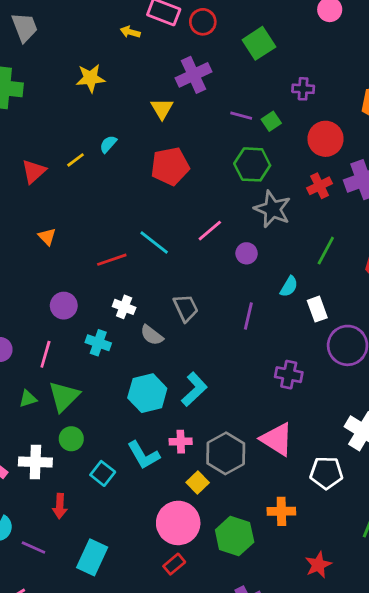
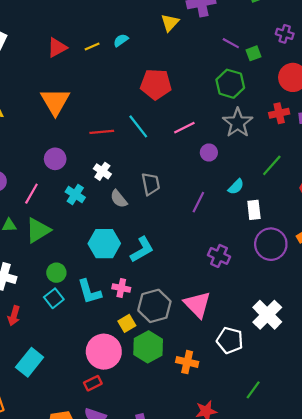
red pentagon: (170, 166) -> (156, 84), moved
orange triangle: (47, 237) -> (55, 101), size x2.0
green circle: (71, 439) -> (56, 273), moved
green hexagon: (235, 536) -> (148, 347), moved

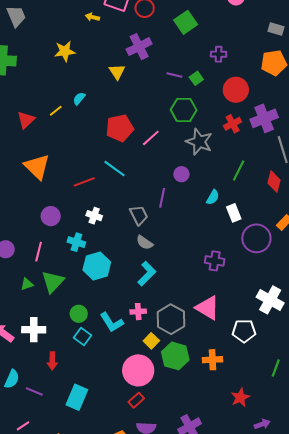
pink line: (184, 128) -> (151, 138), moved
gray semicircle: (119, 199) -> (145, 243), moved
purple line: (198, 202) -> (162, 198), moved
cyan hexagon: (104, 244) -> (97, 266), moved

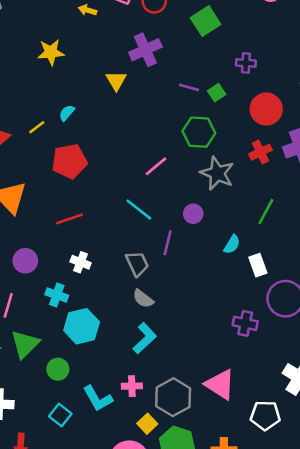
red pentagon: (120, 128) -> (69, 161), moved
cyan line: (114, 169) -> (139, 210), moved
purple cross: (215, 261) -> (245, 323), moved
green circle: (79, 314) -> (58, 369), moved

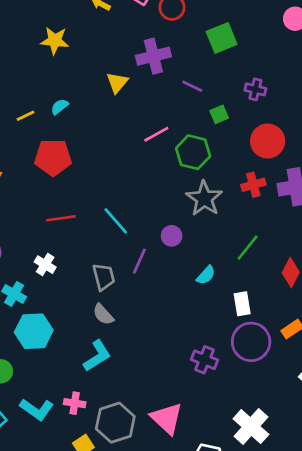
purple line: (189, 87) -> (192, 86), moved
pink line: (156, 166) -> (156, 134), moved
red line: (70, 219) -> (61, 218), moved
white rectangle: (258, 265) -> (242, 304), moved
cyan L-shape: (98, 398) -> (37, 409), turned -36

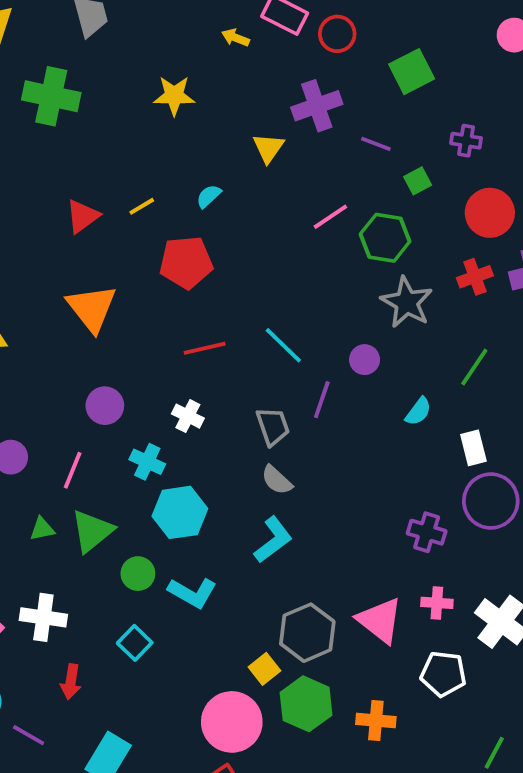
cyan semicircle: (60, 107) -> (209, 196), moved
pink cross: (75, 403) -> (437, 603), moved
cyan L-shape: (37, 409) -> (192, 593), moved

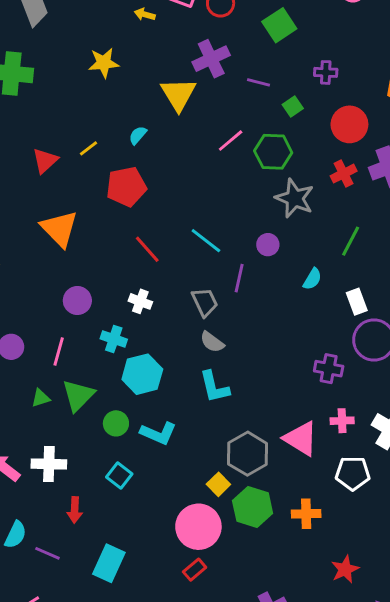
yellow triangle: (268, 148) -> (178, 94), size x1.5
red line: (205, 348) -> (147, 249), turned 68
cyan L-shape: (273, 540) -> (214, 387), turned 120

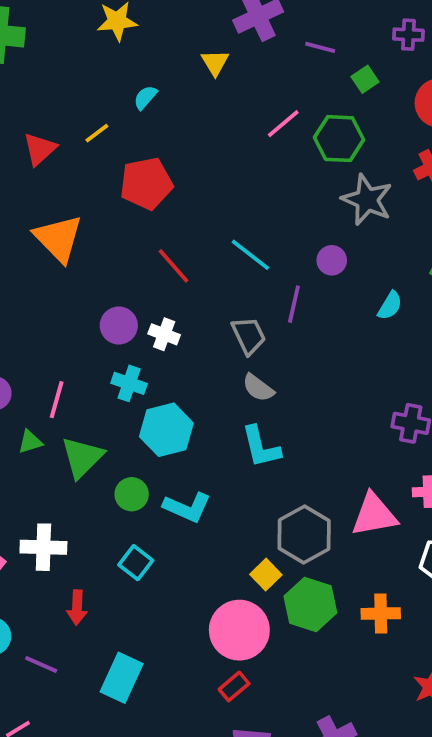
yellow triangle: (178, 94) -> (215, 62), size x0.6
cyan semicircle: (138, 135) -> (145, 97), moved
purple circle: (77, 301) -> (119, 326), moved
green triangle: (41, 398) -> (30, 442), moved
pink triangle: (301, 438) -> (374, 515), turned -42

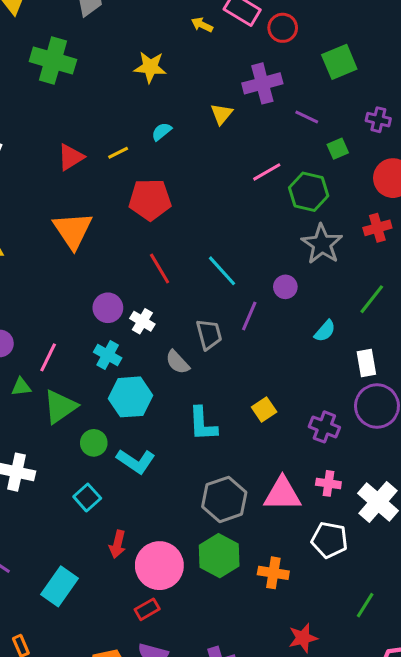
gray semicircle: (258, 388) -> (177, 362), moved
yellow square: (266, 575) -> (264, 409), moved
red arrow: (77, 608) -> (117, 544), moved

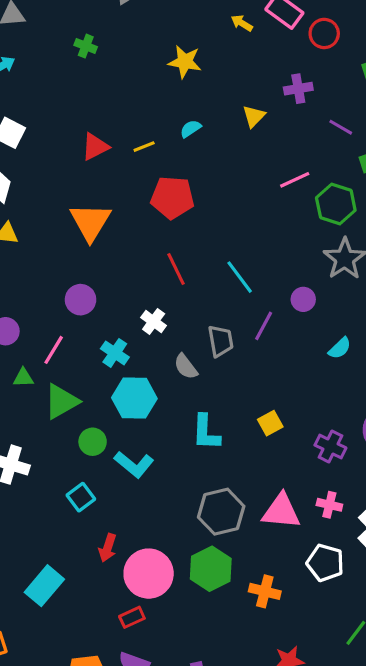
green cross: (53, 60) -> (86, 46), size x0.5
purple cross: (262, 83) -> (298, 89), size x0.7
purple circle: (108, 308) -> (81, 300), moved

